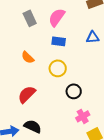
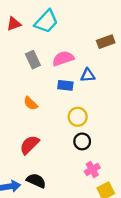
pink semicircle: (57, 17) -> (63, 58), turned 36
blue triangle: (93, 37) -> (88, 75), moved
yellow circle: (58, 68) -> (78, 117), moved

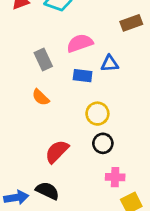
gray rectangle: (33, 60) -> (43, 59), moved
red semicircle: (29, 145) -> (57, 151), moved
pink cross: (92, 169) -> (115, 177), turned 32

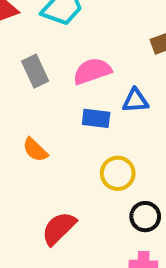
gray rectangle: (43, 59) -> (35, 71), moved
black circle: (103, 143) -> (145, 217), moved

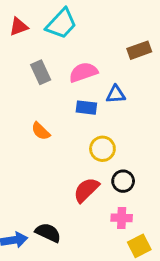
red semicircle: (59, 228) -> (86, 190), moved

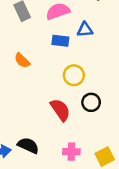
red semicircle: (86, 190) -> (60, 110), turned 100
pink cross: (122, 218) -> (71, 152), moved

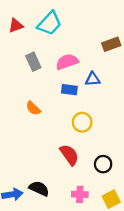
black circle: (91, 102) -> (103, 164), moved

